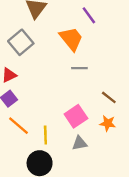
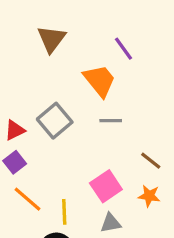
gray square: (21, 42) -> (55, 121), moved

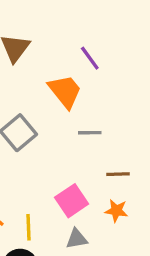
gray line: (111, 121) -> (90, 133), moved
brown line: (151, 161) -> (118, 174), turned -40

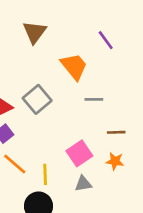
purple line: (90, 58) -> (106, 40), moved

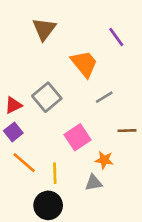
gray line: (94, 99) -> (104, 97), turned -30
pink square: (79, 153) -> (78, 137), moved
orange star: (115, 161) -> (104, 160), moved

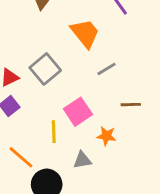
orange line: (24, 163) -> (21, 157), moved
yellow line: (55, 173) -> (54, 132), moved
gray triangle: (94, 183) -> (82, 160), moved

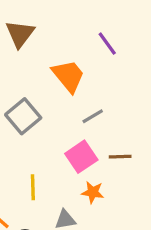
pink square: (78, 112) -> (81, 157), moved

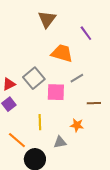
brown triangle: (20, 34) -> (47, 19), moved
orange trapezoid: (68, 76) -> (62, 53), turned -35
pink square: (81, 157) -> (56, 92), moved, turned 36

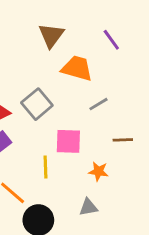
brown triangle: (47, 19) -> (51, 35), moved
pink square: (56, 92) -> (68, 141), moved
gray triangle: (60, 142) -> (88, 207), moved

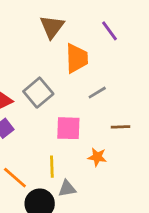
orange trapezoid: (77, 68) -> (77, 58), turned 72
yellow line: (46, 167) -> (52, 167), moved
gray triangle: (88, 207) -> (67, 189), moved

